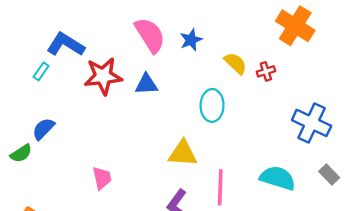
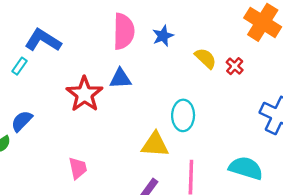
pink semicircle: (150, 35) -> (124, 31), turned 33
red cross: (266, 71) -> (235, 66), turned -30
red star: (103, 76) -> (84, 94), moved, turned -30
cyan ellipse: (212, 105) -> (183, 115), moved

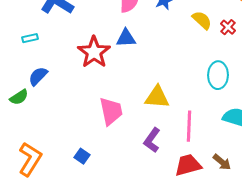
cyan rectangle: (19, 66) -> (30, 38), moved, turned 42
cyan ellipse: (183, 115) -> (218, 75), moved
pink trapezoid: (78, 168) -> (111, 111), moved, size x1.4

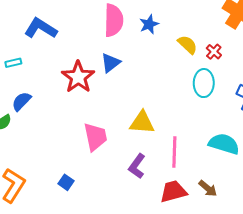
blue triangle: (126, 38) -> (111, 63), turned -35
cyan ellipse: (218, 75) -> (204, 83), moved

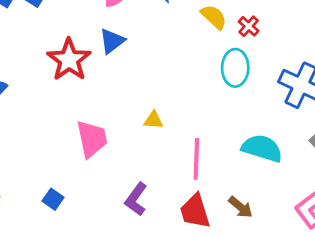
yellow triangle: (142, 123) -> (153, 120), size x0.6
purple L-shape: (137, 166) -> (136, 199), moved
red trapezoid: (173, 191) -> (195, 211), turned -92

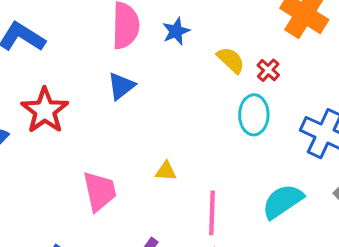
red star: (69, 60) -> (45, 111), moved
cyan semicircle: (262, 148) -> (283, 201), turned -51

